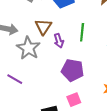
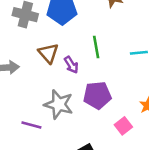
gray star: (28, 48) -> (59, 104), moved
pink square: (74, 100) -> (123, 126), moved

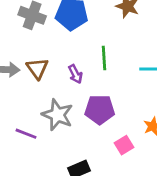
brown triangle: (48, 53) -> (37, 68), moved

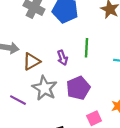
brown triangle: (37, 68) -> (32, 62), moved, turned 30
purple pentagon: (100, 110) -> (78, 88), turned -30

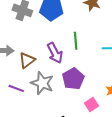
purple arrow: (62, 58) -> (55, 53), size x1.5
purple line: (18, 100) -> (16, 88), moved

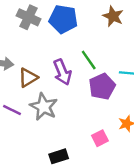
green line: (76, 41) -> (89, 60), turned -36
purple pentagon: (73, 79) -> (102, 86), moved

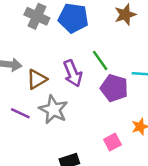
brown star: (113, 16) -> (125, 15), turned 30
purple pentagon: (102, 86) -> (114, 88), turned -30

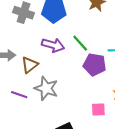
purple arrow: (73, 73) -> (53, 45), moved, turned -45
pink square: (112, 142) -> (98, 110), turned 32

